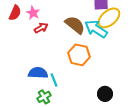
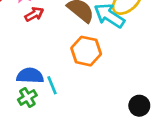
black circle: (105, 94) -> (139, 106), moved
green cross: (44, 97) -> (27, 97), moved

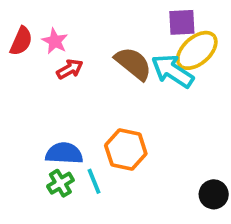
orange hexagon: (86, 51) -> (126, 150), moved
cyan line: (52, 85) -> (94, 181), moved

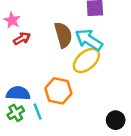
yellow ellipse: (197, 50) -> (86, 60), moved
brown semicircle: (133, 64) -> (63, 35), turned 35

